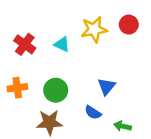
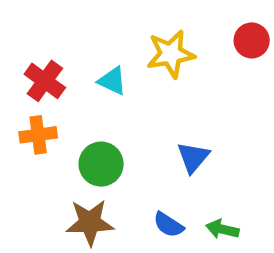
red circle: (129, 25) -> (252, 40), moved
orange cross: (17, 88) -> (38, 135), moved
blue semicircle: (93, 112) -> (168, 225), moved

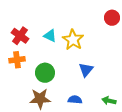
yellow star: (171, 54) -> (73, 40), moved, turned -30
blue semicircle: (168, 225) -> (75, 100), turned 152
green arrow: (222, 229) -> (109, 101), moved

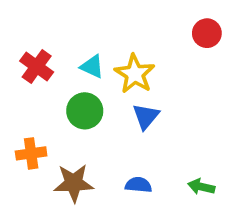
orange cross: (17, 60) -> (31, 153), moved
blue triangle: (86, 70) -> (146, 116), moved
green circle: (45, 73) -> (85, 111), moved

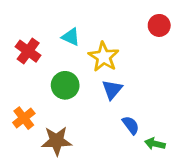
cyan triangle: (92, 66) -> (71, 37), moved
orange cross: (31, 153) -> (24, 118), turned -30
blue semicircle: (138, 185) -> (131, 125), moved, turned 48

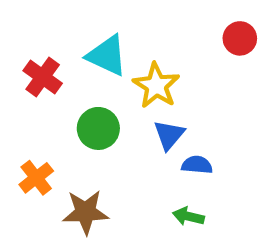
cyan triangle: (71, 37) -> (107, 56), size x1.5
blue semicircle: (131, 125) -> (197, 165), moved, turned -48
green arrow: (155, 144) -> (188, 216), moved

